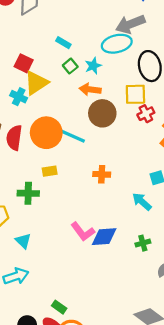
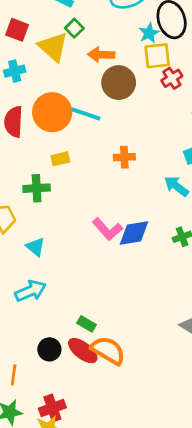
cyan star: (93, 66) -> (149, 33), moved
yellow triangle: (36, 83) -> (53, 47), moved, turned -40
cyan cross: (19, 97) -> (15, 71), turned -35

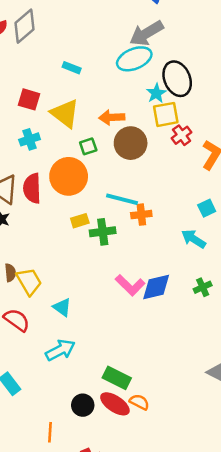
green square: (74, 28) -> (88, 146), moved, turned 30
cyan line: (84, 113) -> (122, 199), moved
green cross: (37, 188) -> (103, 232), moved
green rectangle: (87, 324) -> (117, 378), size x1.5
orange semicircle: (108, 350) -> (139, 402), size x0.6

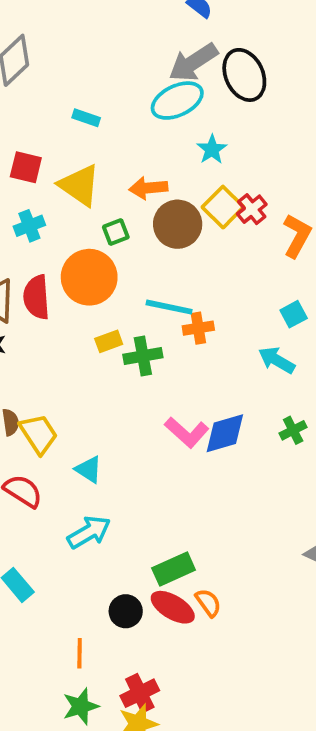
black ellipse: (177, 79) -> (244, 75), moved
yellow square: (166, 114) -> (223, 207), moved, turned -32
green rectangle: (117, 378) -> (174, 569), turned -48
orange semicircle: (139, 402) -> (208, 603), turned 30

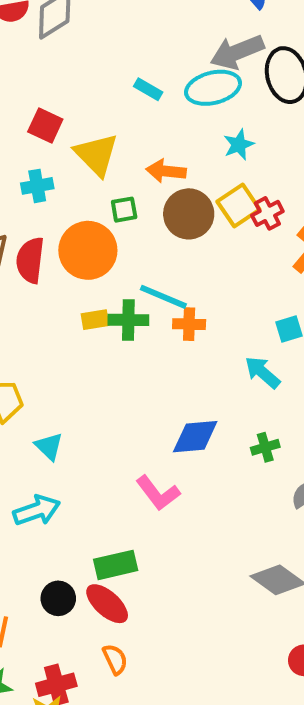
cyan rectangle: (86, 118) -> (148, 89), moved
green cross: (143, 356) -> (128, 320), moved
pink L-shape: (187, 432) -> (158, 493), moved
orange semicircle: (208, 603) -> (115, 659), moved

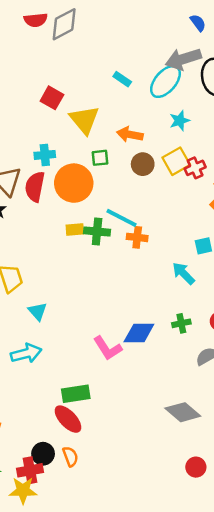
cyan ellipse: (213, 88) -> (165, 81), turned -40
cyan cross: (37, 186) -> (45, 155), moved
brown circle: (189, 214) -> (143, 164), size x0.7
blue diamond: (195, 437) -> (139, 333), moved
black circle: (58, 598) -> (43, 454), moved

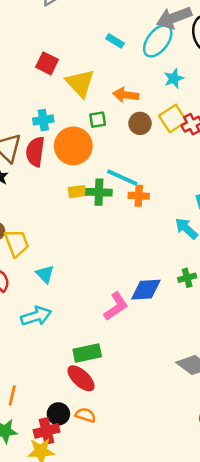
pink L-shape: (108, 348) -> (116, 306), turned -88
orange semicircle: (70, 456) -> (86, 415), turned -48

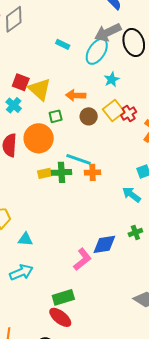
cyan rectangle: (115, 41) -> (63, 44), moved
red square: (47, 63) -> (21, 82), moved
cyan cross: (43, 120) -> (14, 105), moved, turned -35
cyan triangle: (45, 274) -> (25, 239), turned -35

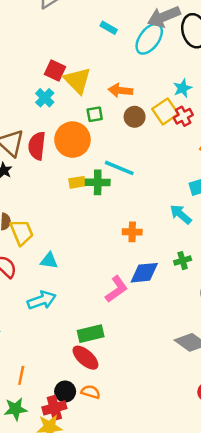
cyan star: (112, 79) -> (183, 88), moved
orange cross: (93, 172) -> (132, 232), moved

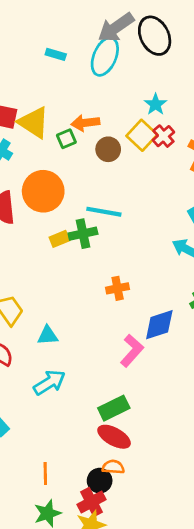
green square: (95, 114) -> (66, 139), moved
orange cross: (132, 232) -> (118, 288), moved
orange semicircle: (91, 392) -> (113, 467), moved

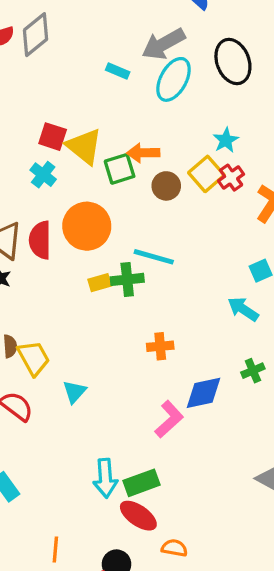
gray arrow: (116, 28) -> (163, 44), moved
green square: (66, 139) -> (120, 169), size x1.4
cyan triangle: (48, 335) -> (75, 392), turned -50
cyan arrow: (49, 382) -> (105, 478), moved, turned 112
orange semicircle: (113, 467) -> (174, 548), moved

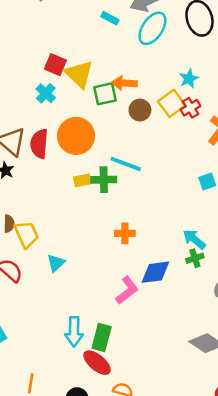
cyan arrow: (243, 309) -> (194, 239), moved
green rectangle: (141, 483) -> (102, 338), turned -60

